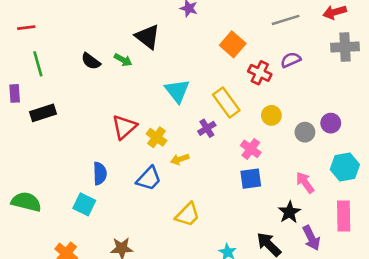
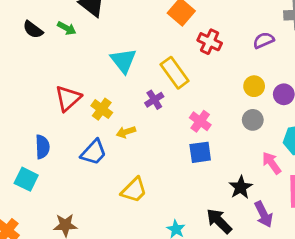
purple semicircle: (291, 60) -> (264, 40), moved
yellow circle: (271, 115) -> (254, 86), moved
gray circle: (305, 132) -> (253, 120), moved
pink arrow: (305, 182) -> (272, 163), moved

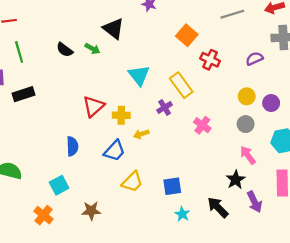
yellow cross: (102, 109) -> (121, 115), turned -35
blue square: (200, 152) -> (172, 186), moved
pink arrow: (272, 163) -> (248, 155), moved
cyan square: (26, 179) -> (59, 185), moved, turned 36
yellow trapezoid: (134, 190) -> (132, 182), moved

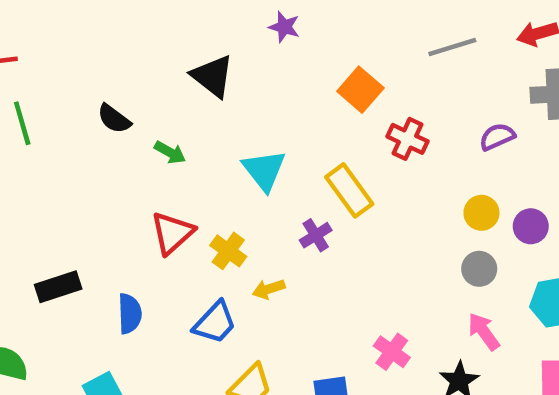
green arrow: (92, 49) -> (170, 152), moved
black rectangle: (24, 94) -> (58, 287), moved
yellow cross: (121, 115) -> (228, 251), turned 35
pink cross: (202, 125) -> (392, 352), moved

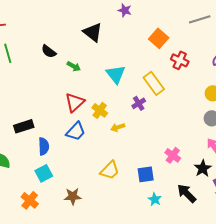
blue semicircle: (130, 314) -> (44, 146), moved
blue trapezoid: (215, 323) -> (76, 131), moved

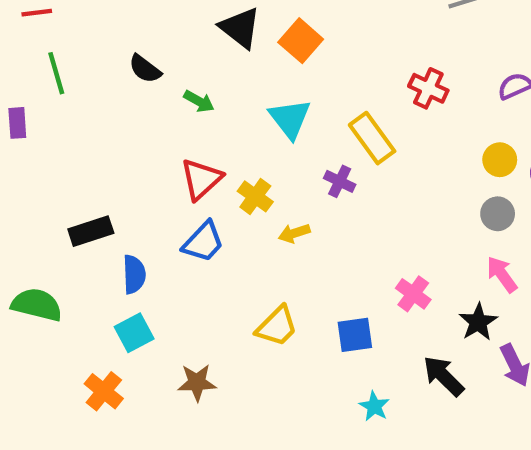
orange square: (159, 38) -> (301, 41), moved
purple cross: (139, 103) -> (340, 181), turned -32
cyan star: (155, 199) -> (374, 406), moved

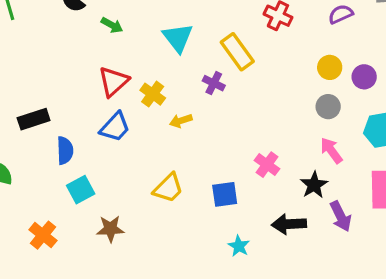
cyan square: (134, 333) -> (81, 190), moved
black arrow: (443, 376) -> (289, 224), turned -48

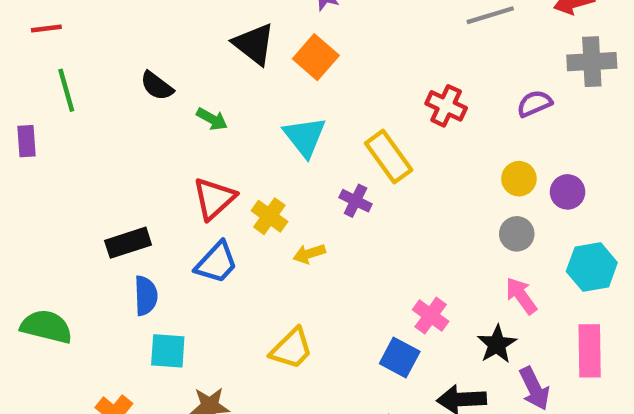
black rectangle: (34, 119) -> (128, 243), moved
cyan square: (81, 190) -> (168, 351), turned 32
blue square: (225, 194) -> (400, 358), moved, turned 36

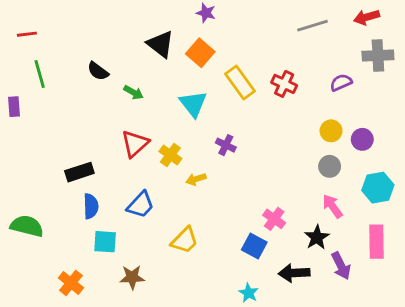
yellow rectangle: (389, 157) -> (240, 83), moved
blue trapezoid: (216, 263) -> (141, 205), moved

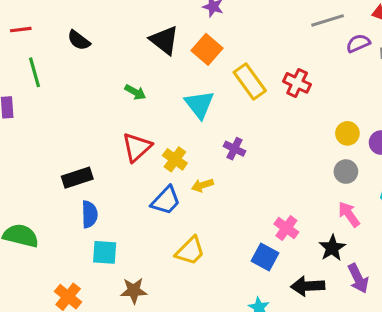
black semicircle: (98, 71) -> (79, 40), moved
purple semicircle: (341, 83) -> (358, 43), moved
blue trapezoid: (141, 205) -> (166, 201), moved

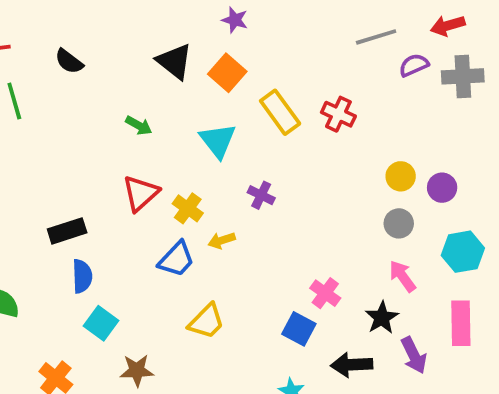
cyan square: (105, 252) -> (101, 323), turned 32

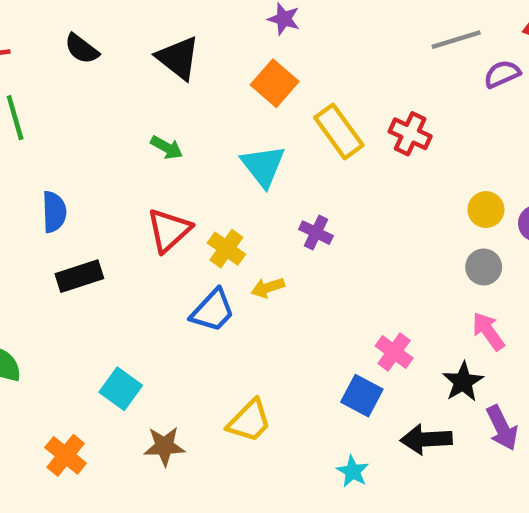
black semicircle: (69, 61) -> (82, 49), moved
black triangle: (175, 61) -> (178, 58), moved
blue semicircle: (82, 276) -> (54, 212), moved
yellow trapezoid: (207, 321) -> (249, 421), moved

